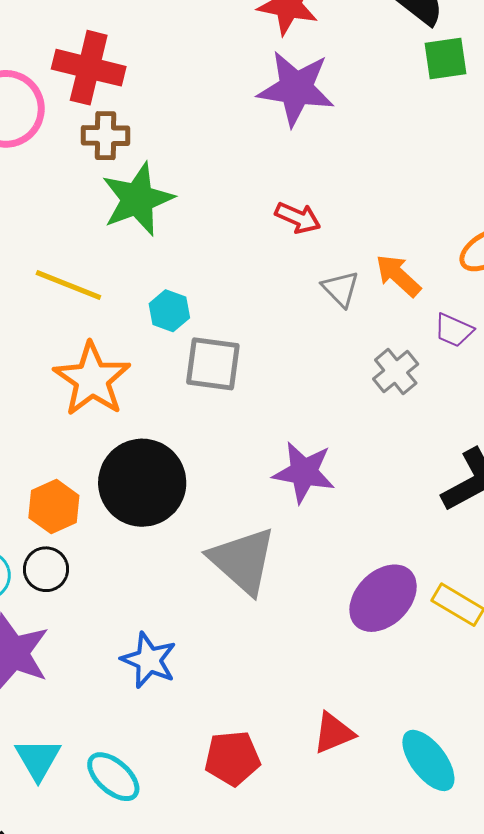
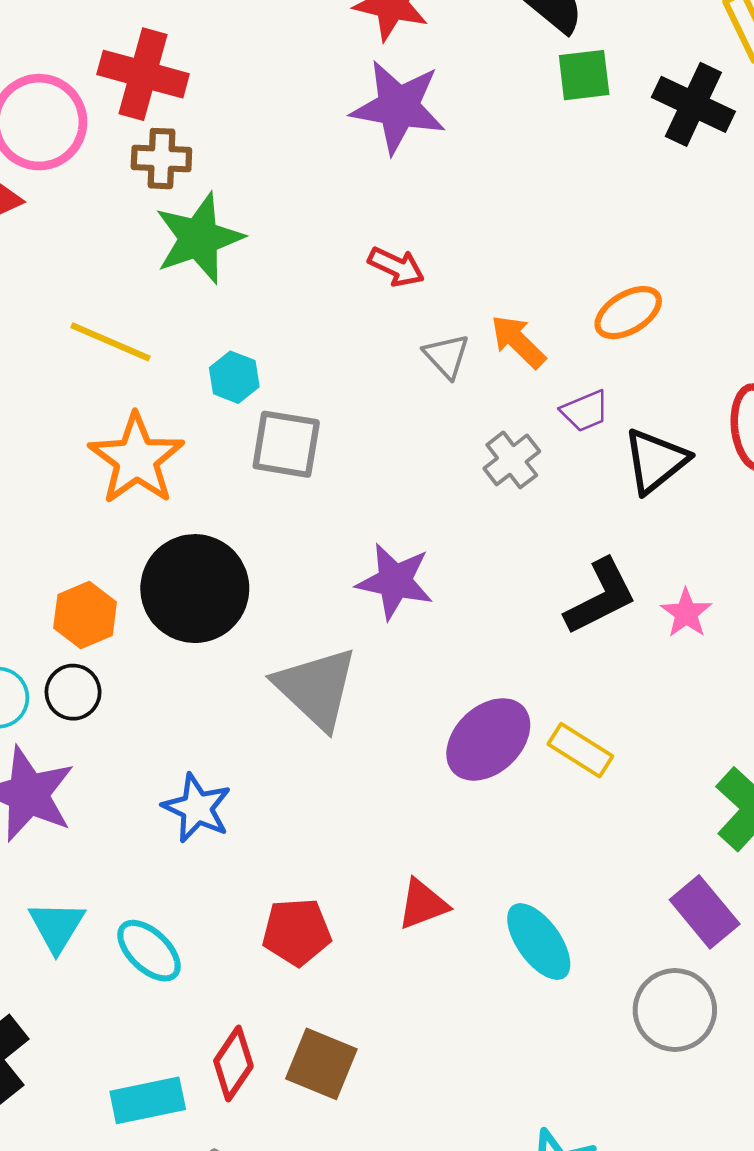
purple trapezoid: (454, 330) -> (585, 411), turned -48

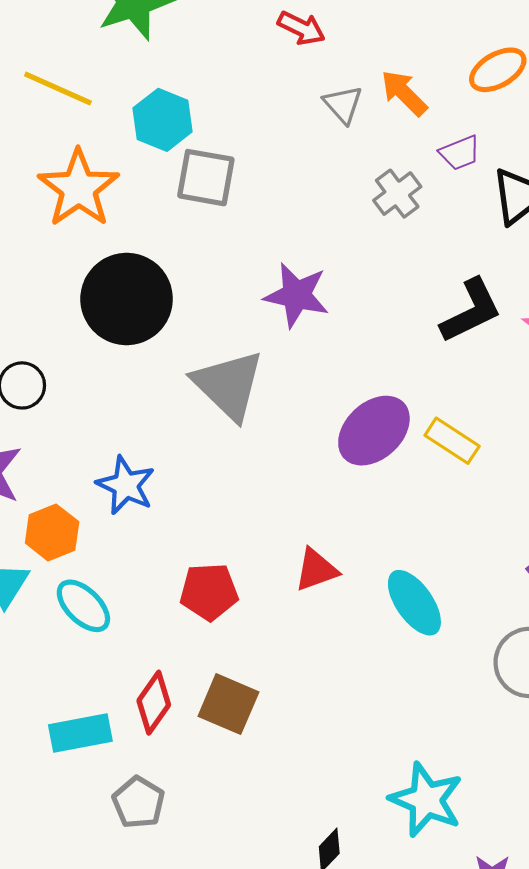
cyan hexagon: (234, 377) -> (163, 120), size x1.4
orange hexagon: (85, 615) -> (52, 532), moved

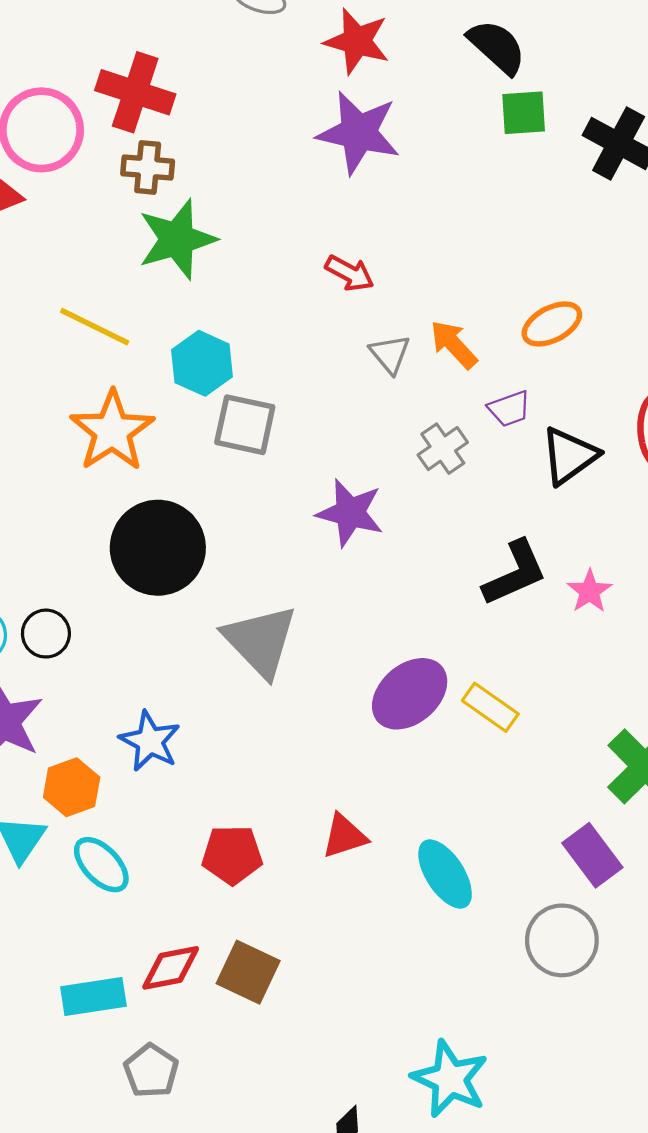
purple star: (296, 295) -> (350, 513), moved
red diamond: (154, 703) -> (171, 968), turned 42

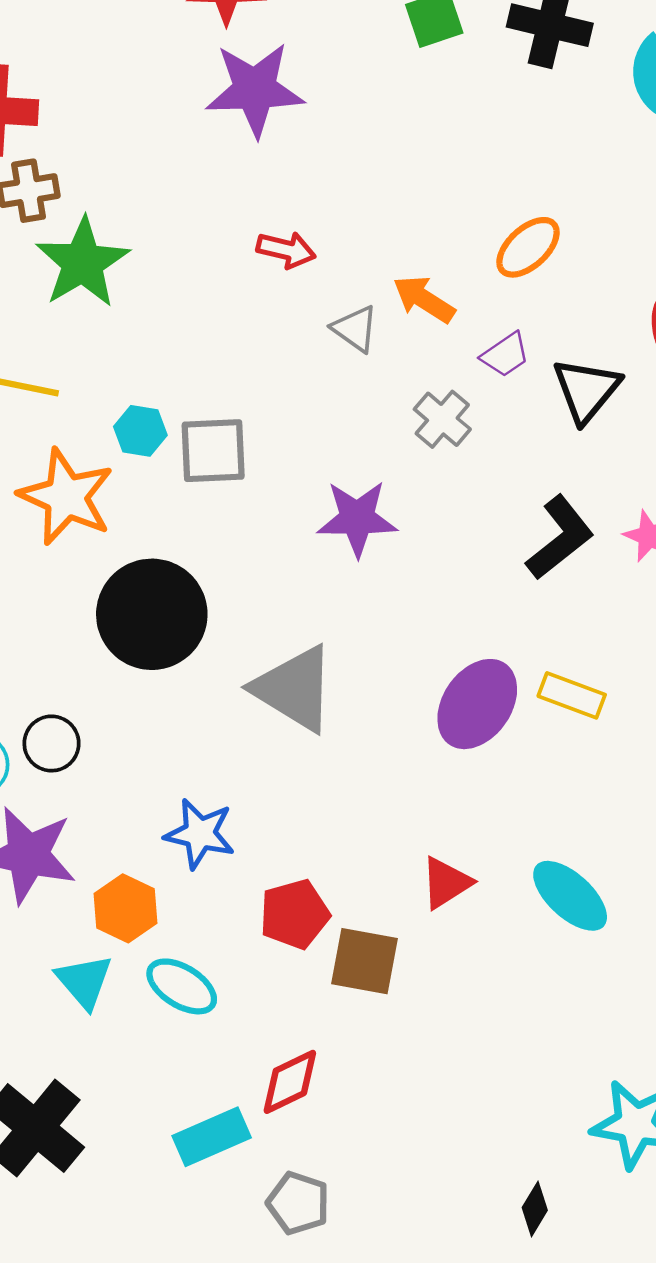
cyan hexagon: (202, 363) -> (140, 431), moved, size x0.7
red pentagon: (232, 855) -> (295, 914), moved
brown square: (248, 972) -> (364, 961), moved

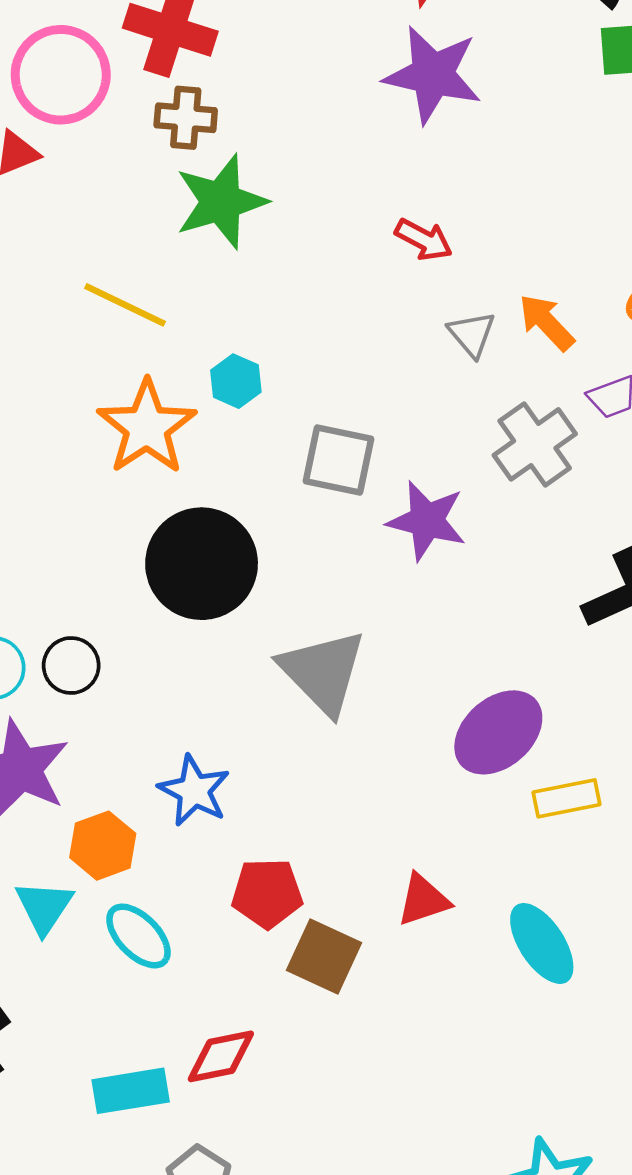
gray cross: (442, 419) -> (535, 444), size x1.4
gray square: (213, 451) -> (339, 460), moved
yellow rectangle: (572, 695) -> (567, 798), moved, turned -46

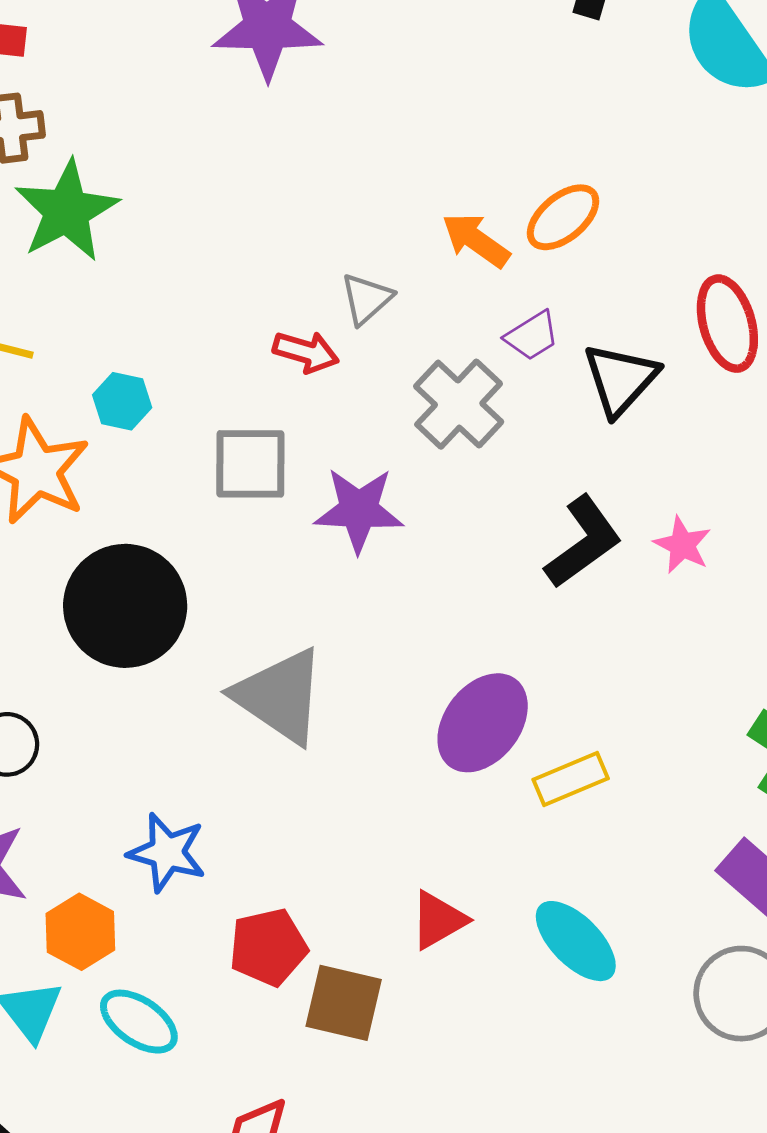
red arrow: (424, 240) -> (306, 352), moved
orange arrow: (547, 322) -> (476, 240), moved
gray triangle: (472, 334) -> (366, 299), turned 40

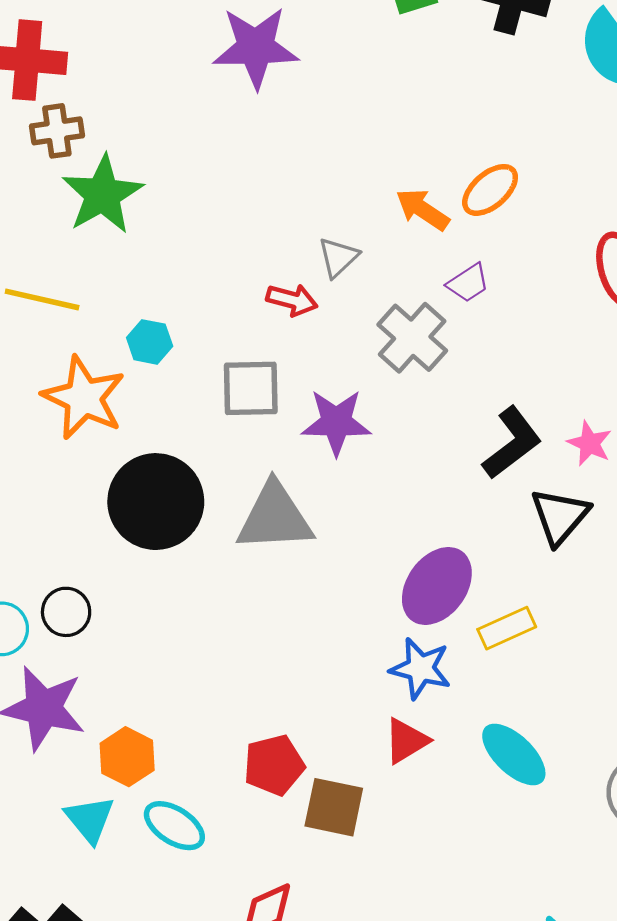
black triangle: (620, 379) -> (560, 516), moved
gray triangle: (280, 696) -> (275, 517), moved, turned -36
blue star: (167, 852) -> (420, 668), moved

